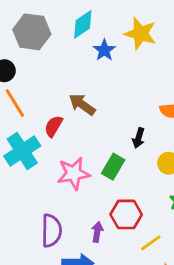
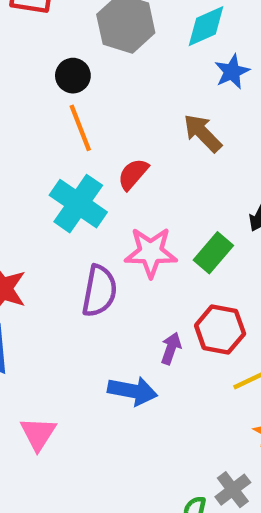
brown arrow: (82, 104) -> (203, 133), moved
cyan cross: (22, 151) -> (78, 204), turned -32
purple semicircle: (51, 231) -> (99, 291), moved

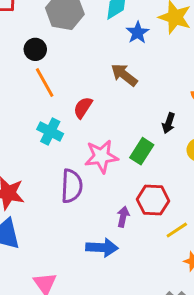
cyan cross: (78, 204) -> (50, 132), size x0.7

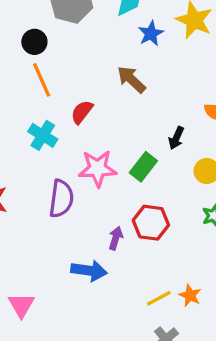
yellow line: (177, 230) -> (159, 298), moved

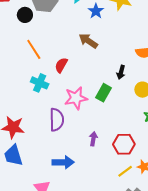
black circle: (34, 42) -> (25, 15), moved
red hexagon: (151, 223) -> (124, 144), moved
blue arrow: (89, 271) -> (63, 162), moved

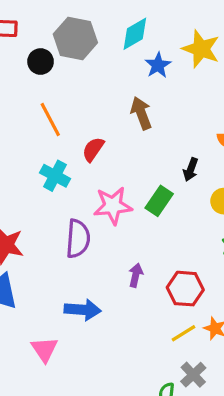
brown arrow: (88, 41) -> (141, 113), turned 30

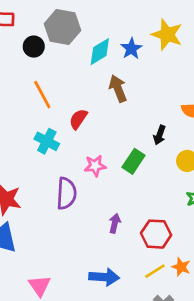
cyan diamond: (135, 34) -> (100, 52), moved
pink star: (113, 206) -> (95, 166), size x0.7
blue arrow: (83, 310) -> (104, 277), moved

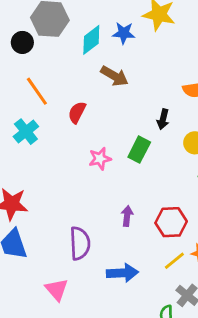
blue star: (131, 49) -> (124, 33), turned -30
brown arrow: (118, 89) -> (114, 76), turned 148
cyan cross: (47, 141) -> (26, 132), moved, turned 30
purple semicircle: (66, 193) -> (80, 243), moved

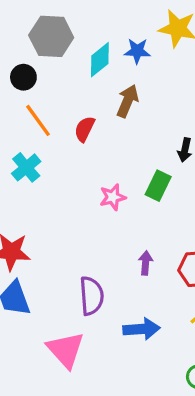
black circle: (22, 42) -> (23, 77), moved
brown arrow: (114, 76) -> (128, 101), turned -96
red semicircle: (77, 112) -> (85, 129), moved
pink triangle: (57, 289) -> (66, 350), size x1.4

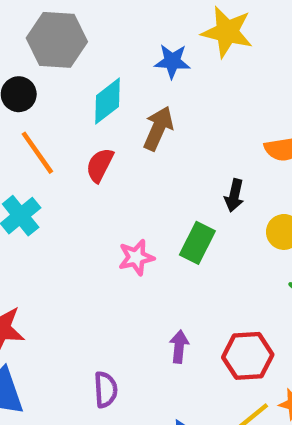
cyan diamond: (100, 60) -> (107, 101), moved
purple semicircle: (91, 296) -> (106, 390), size x0.7

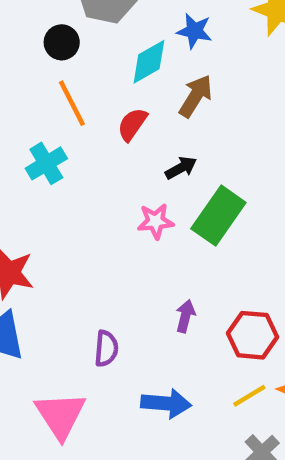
blue star: (172, 61) -> (194, 31), moved
black arrow: (234, 195) -> (181, 168), moved, turned -140
green rectangle: (197, 243) -> (218, 216), size x1.4

